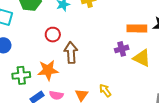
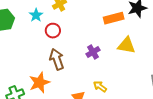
red circle: (53, 35) -> (53, 31), moved
purple cross: (122, 49) -> (93, 52), moved

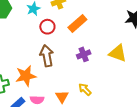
orange rectangle: (114, 18) -> (77, 23), moved, turned -36

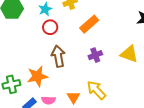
red circle: (47, 27) -> (50, 27), moved
yellow arrow: (85, 89) -> (96, 90), size x1.5

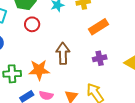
red circle: (50, 27) -> (32, 24), moved

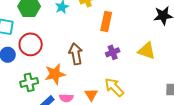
red circle: (32, 24) -> (31, 44), moved, size x1.5
orange rectangle: (99, 27) -> (106, 21), turned -36

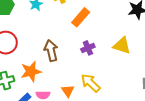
orange rectangle: (106, 21) -> (81, 17), turned 30

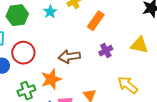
brown arrow: (51, 51) -> (69, 57), turned -80
yellow arrow: (90, 83) -> (128, 85), moved

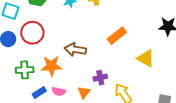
orange rectangle: (96, 21) -> (117, 36), moved
purple cross: (106, 51) -> (100, 78), moved

